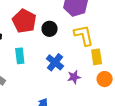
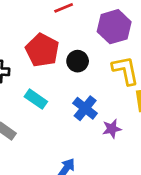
cyan rectangle: (20, 56) -> (36, 99), turned -49

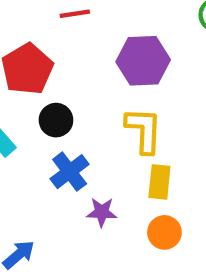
black circle: (78, 61) -> (56, 120), moved

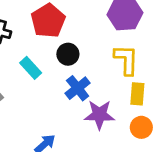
purple star: (102, 212) -> (99, 115), size x1.5

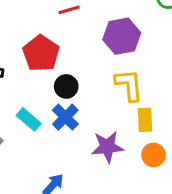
cyan rectangle: (31, 68) -> (29, 119), moved
blue cross: (78, 88) -> (65, 117), moved

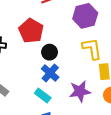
cyan rectangle: (29, 119) -> (43, 95), moved

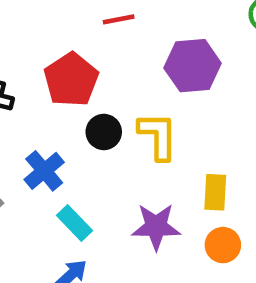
yellow L-shape: (92, 49) -> (158, 136), moved
blue cross: (50, 73) -> (44, 171), moved

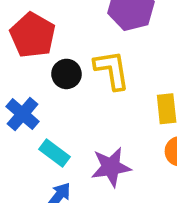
purple star: (156, 227) -> (111, 167), moved

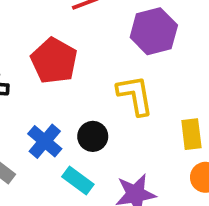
black circle: (66, 74) -> (93, 136), moved

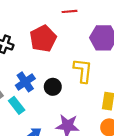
cyan rectangle: (78, 181) -> (17, 105), moved

